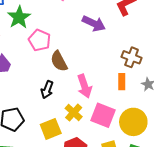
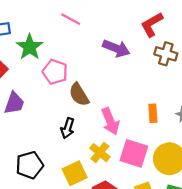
brown cross: (132, 57) -> (166, 54), moved

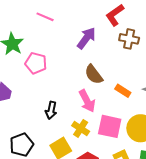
purple arrow: (116, 48) -> (86, 38), turned -70
brown semicircle: (79, 95) -> (94, 74), moved
orange rectangle: (153, 113) -> (123, 91), turned -49

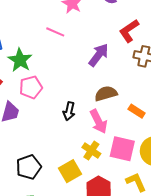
pink pentagon: (36, 63) -> (31, 87), moved, turned -30
brown semicircle: (94, 74) -> (106, 94), turned 110
black arrow: (51, 110) -> (69, 111), moved

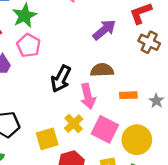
pink pentagon: (31, 87) -> (29, 45), turned 30
black arrow: (69, 111) -> (61, 79), size x1.4
orange rectangle: (137, 111) -> (128, 95), turned -49

